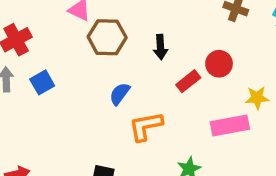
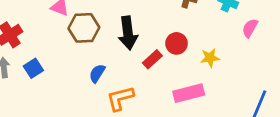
black arrow: (160, 47) -> (128, 33), size x1.6
yellow star: (257, 98) -> (210, 58), moved

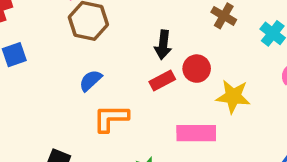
black arrow: (128, 33) -> (163, 45), moved, size x0.7
yellow star: (210, 58) -> (233, 96), size x1.4

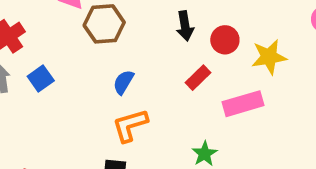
red rectangle: (162, 81) -> (198, 78), moved
orange L-shape: (111, 118) -> (130, 125), moved

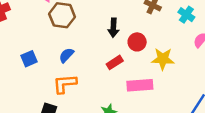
blue square: (41, 78) -> (29, 59), moved

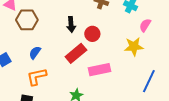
yellow star: (163, 59) -> (134, 47), moved
red rectangle: (115, 62) -> (76, 53), size x1.5

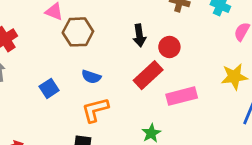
yellow star: (134, 47) -> (234, 77), moved
blue semicircle: (35, 53) -> (91, 77), turned -104

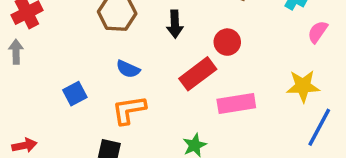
black arrow: (139, 35) -> (175, 24), moved
blue square: (49, 88) -> (75, 94), moved

